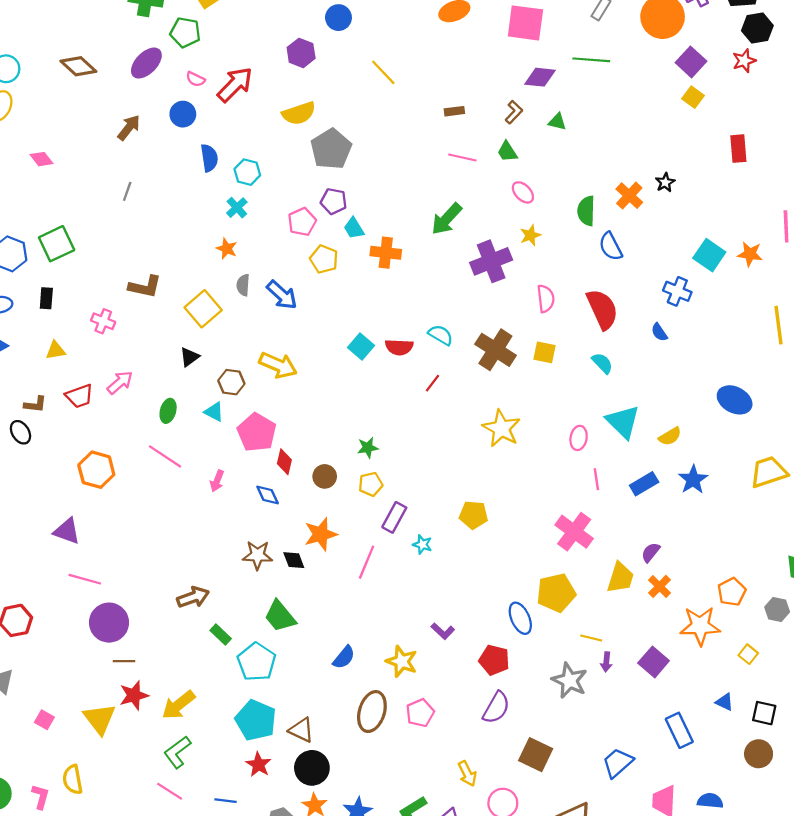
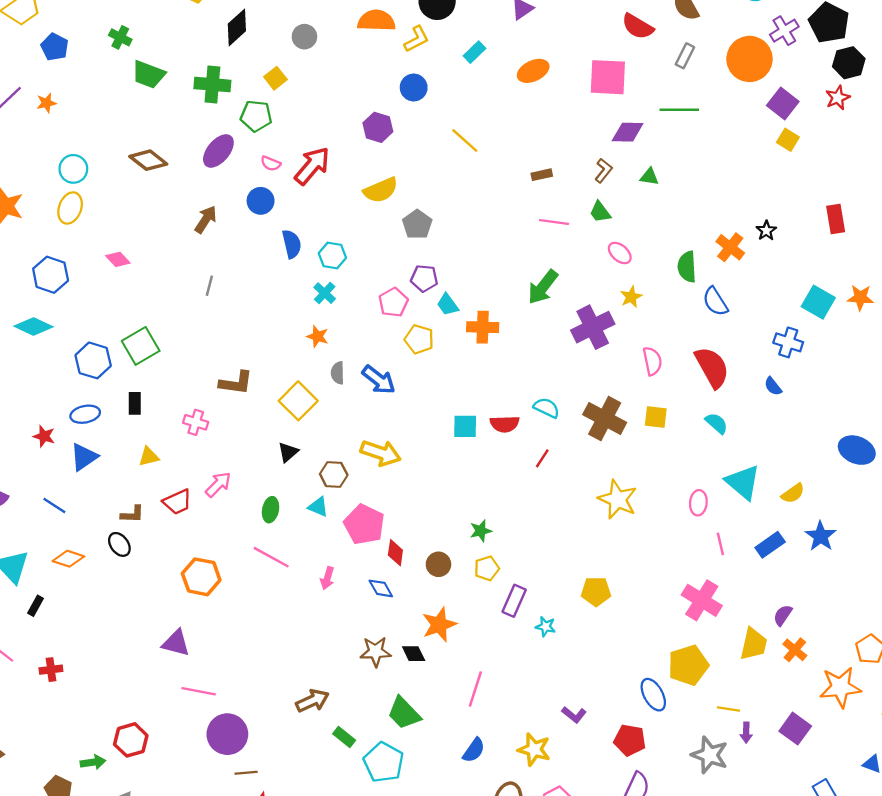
gray pentagon: (331, 149) -> (417, 224), size x0.7
red rectangle: (738, 149) -> (836, 219), moved
cyan square: (361, 346) -> (465, 426), turned -35
pink line: (367, 562) -> (475, 689), moved

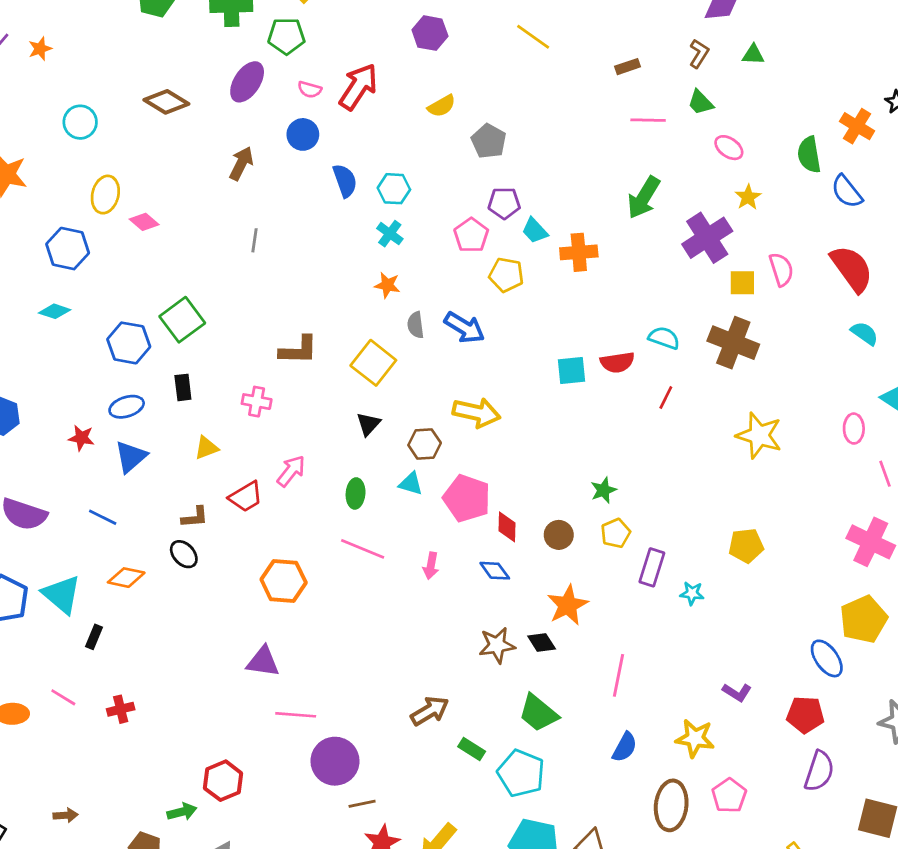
yellow semicircle: (381, 190) -> (442, 106), size x0.7
yellow ellipse: (70, 208) -> (105, 195), moved
cyan diamond: (33, 327) -> (55, 311), size x0.7
yellow square: (656, 417) -> (742, 283), moved

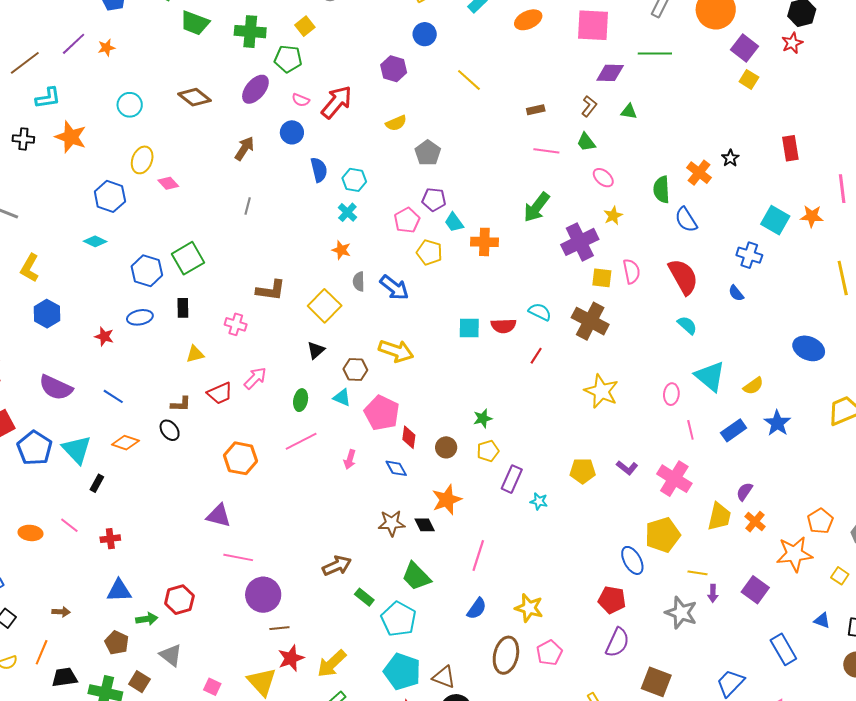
blue triangle: (131, 457) -> (119, 591), moved, turned 32
pink line: (363, 549) -> (301, 441), turned -56
purple L-shape: (737, 692) -> (627, 468), moved

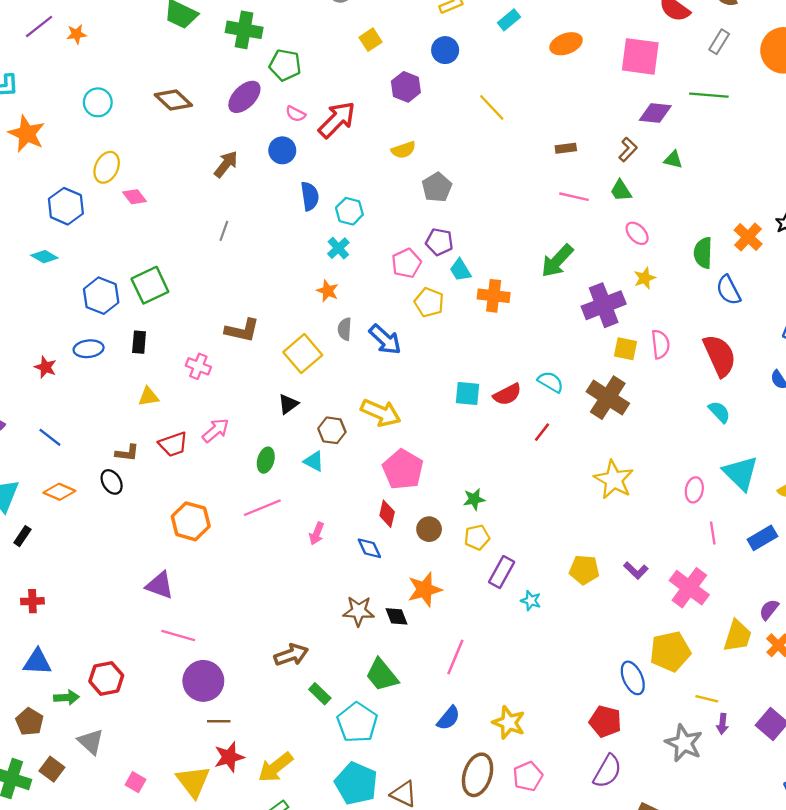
yellow square: (305, 26) -> (371, 40), moved
red semicircle: (504, 326) -> (507, 394), turned -30
pink pentagon: (382, 413) -> (403, 469), moved

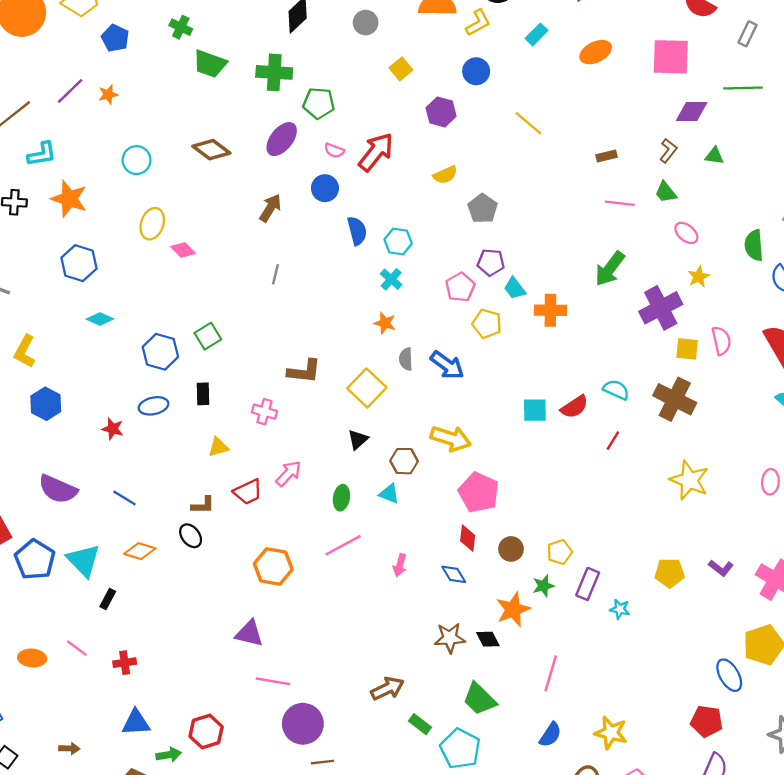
blue hexagon: (66, 206) -> (79, 263), moved
green square: (150, 285) -> (208, 336), size x0.7
green star: (474, 499) -> (543, 586), moved

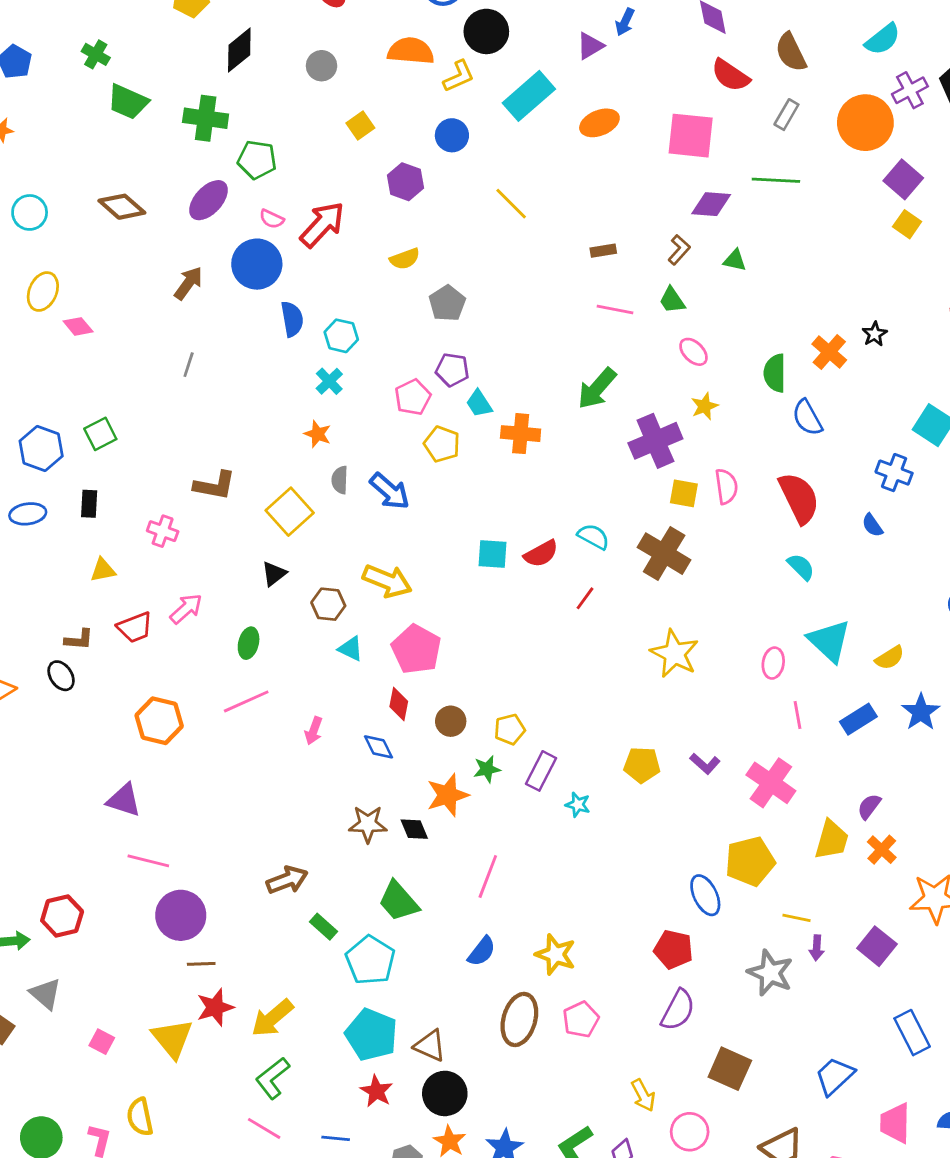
cyan rectangle: (536, 34) -> (529, 96), size x1.8
blue circle: (325, 188) -> (257, 264), size x1.5
cyan triangle: (389, 494) -> (351, 649), moved

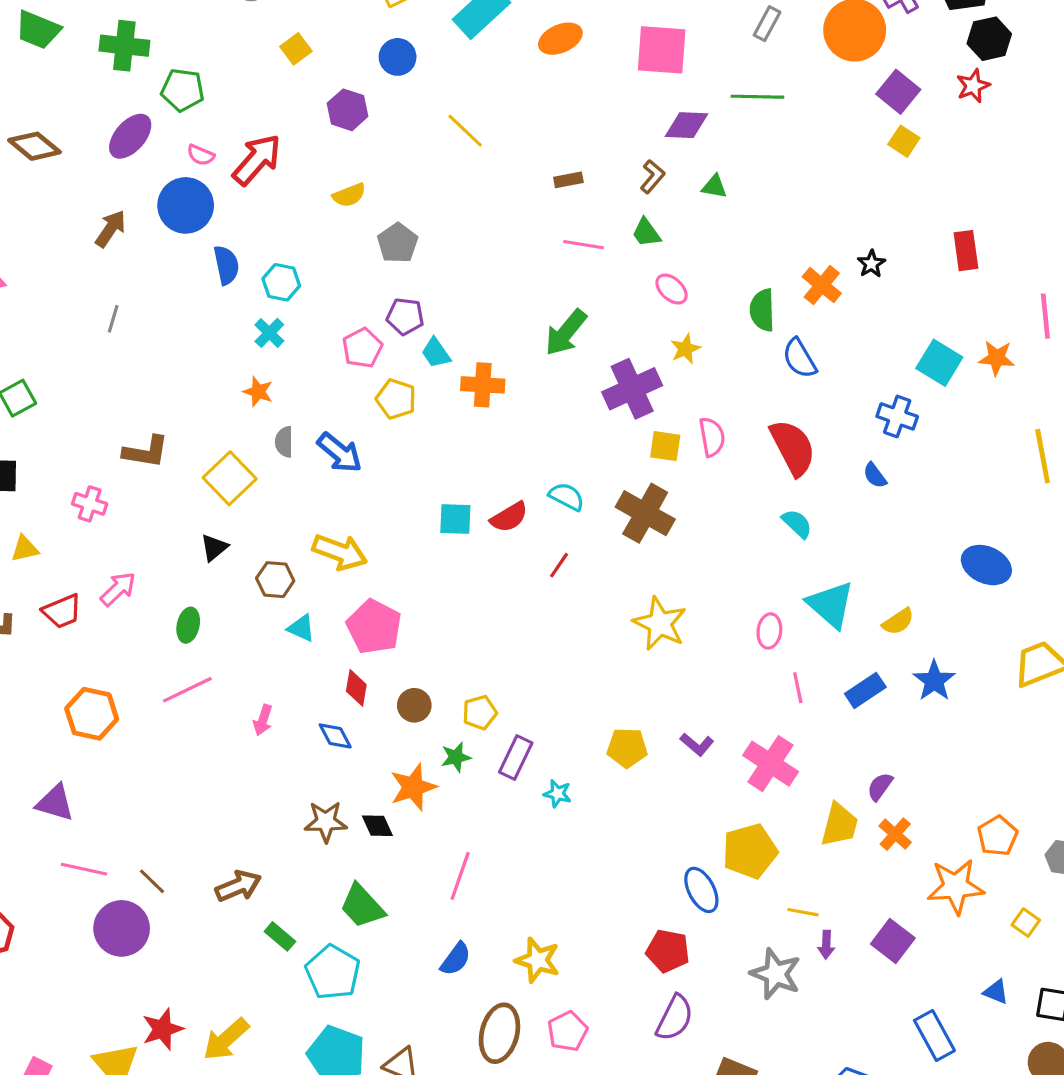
brown line: (201, 964) -> (152, 881), moved, turned 48

